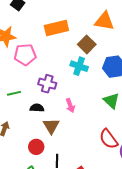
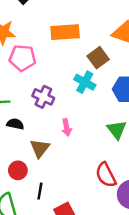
black semicircle: (37, 108) -> (15, 124), moved

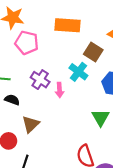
brown square: (98, 58) -> (93, 52), turned -30
pink arrow: (67, 127) -> (59, 90), moved

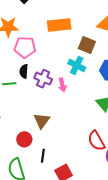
black semicircle: (12, 100) -> (24, 71), moved, turned -96

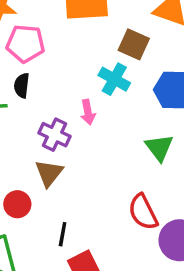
purple cross: (43, 79) -> (54, 135), moved
black line: (43, 156) -> (63, 234), moved

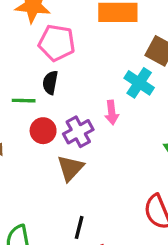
purple cross: (54, 135) -> (78, 132), turned 32
red circle: (17, 204) -> (43, 131), moved

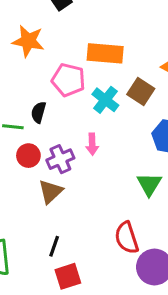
pink pentagon: (57, 43) -> (68, 80), moved
cyan cross: (139, 83) -> (105, 100), moved

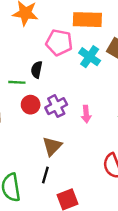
pink arrow: (92, 144) -> (86, 114), moved
brown triangle: (51, 192) -> (52, 146), moved
black line: (54, 246) -> (45, 175), moved

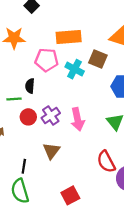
pink arrow: (86, 114) -> (78, 119), size x1.5
black line: (45, 175) -> (24, 166), moved

